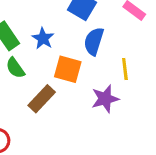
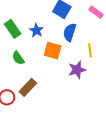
green semicircle: (15, 68) -> (18, 58), moved
brown rectangle: (42, 99) -> (28, 87), moved

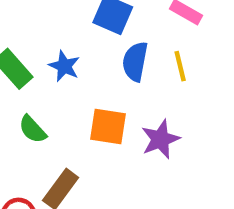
yellow line: (90, 50) -> (180, 66), moved
orange square: (53, 51) -> (108, 126), moved

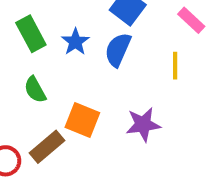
blue semicircle: (135, 62) -> (118, 50), moved
orange square: (108, 126) -> (82, 120), moved

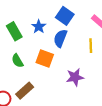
blue star: (75, 42) -> (39, 27), moved
orange square: (82, 120) -> (45, 58), moved

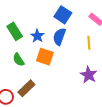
blue star: (39, 27) -> (37, 36), moved
purple star: (75, 77) -> (89, 75), moved, turned -30

